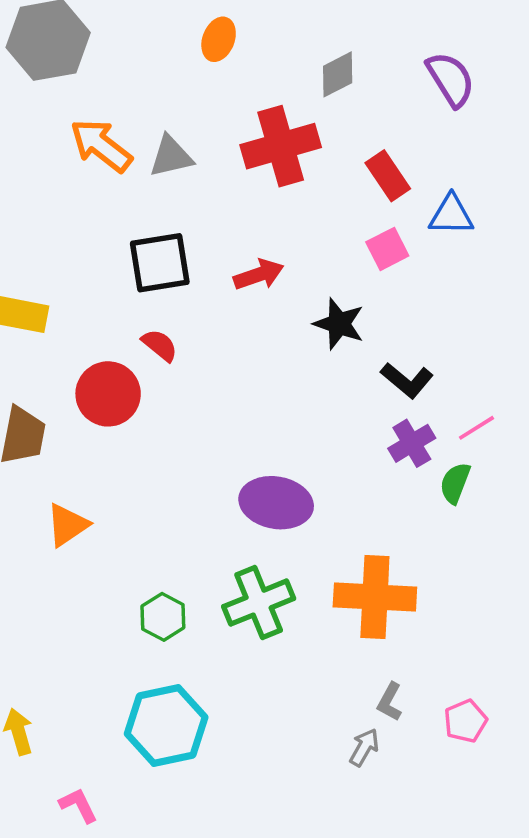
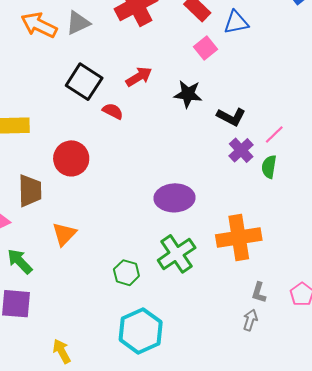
black square: (160, 263) -> (84, 82), turned -36
red semicircle: (160, 345) -> (113, 111), moved

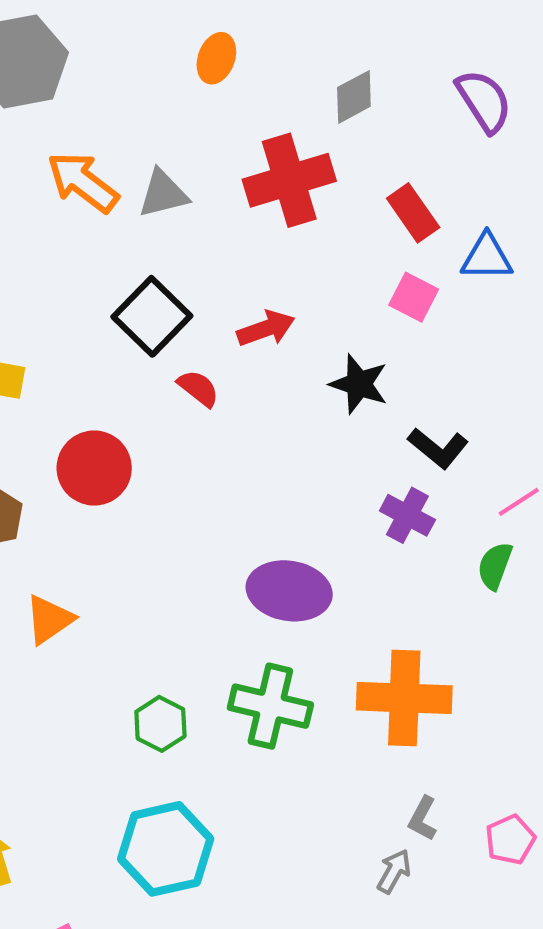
pink square: (205, 48) -> (414, 297), turned -35
purple cross: (241, 150) -> (407, 515), moved, turned -30
green cross: (177, 254) -> (270, 706), turned 36

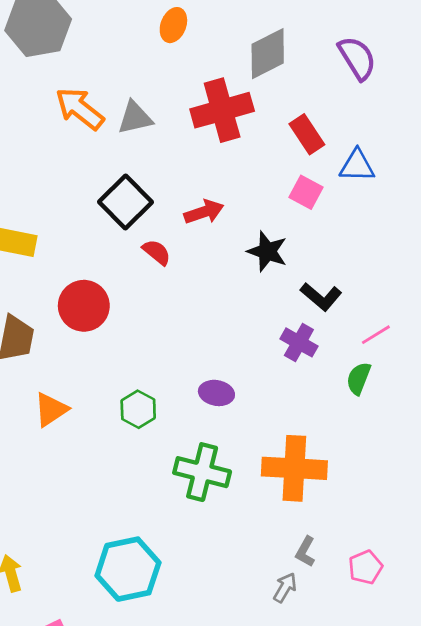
gray diamond: (354, 97) -> (268, 54), size x1.4
purple ellipse: (289, 591) -> (216, 393), size x0.6
green hexagon: (160, 724) -> (138, 409), moved

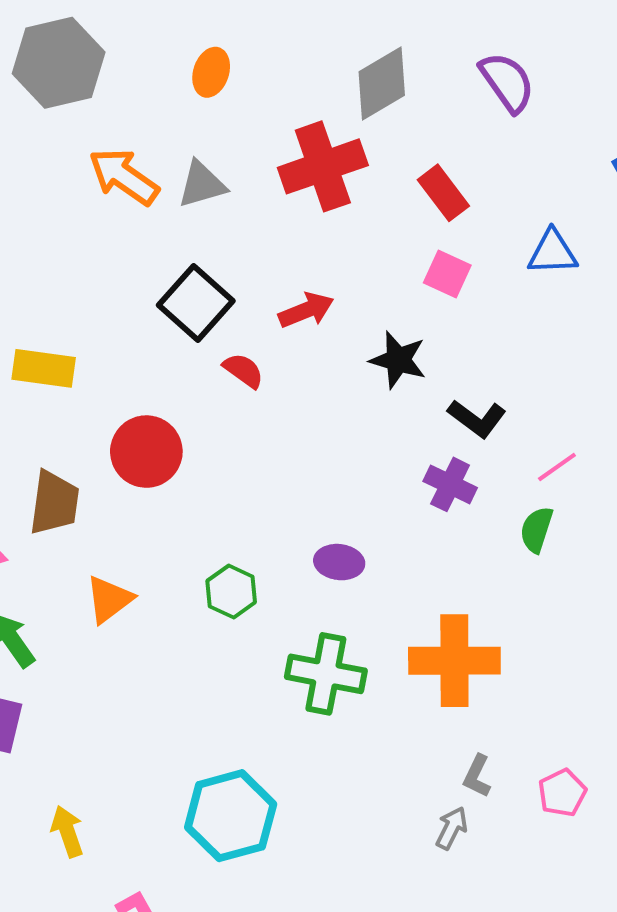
orange ellipse: (173, 25) -> (211, 72), moved
blue triangle: (357, 166) -> (552, 252), moved

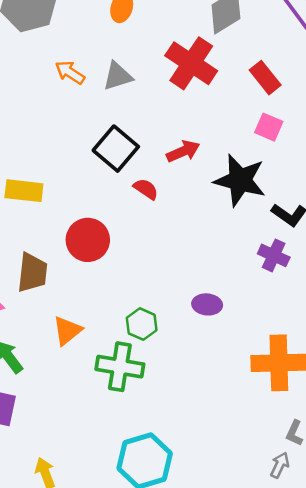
red cross: (323, 166) -> (191, 63), turned -36
orange arrow: (124, 176) -> (70, 72), size x0.7
black star: (398, 360) -> (240, 180), size x1.5
green cross: (326, 674) -> (120, 367), moved

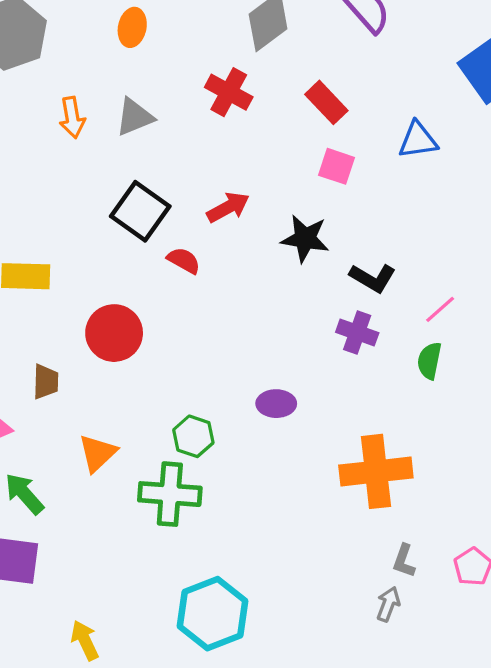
red cross: (191, 63) -> (229, 92), size x0.7
orange arrow: (70, 72) -> (72, 117), turned -128
black star: (240, 180) -> (305, 239), size x0.7
brown trapezoid: (32, 273) -> (46, 382), size x0.7

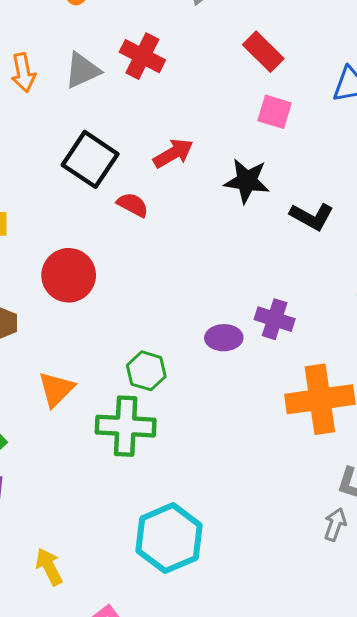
red cross: (229, 92) -> (142, 56), moved
purple cross: (357, 332) -> (275, 319), moved

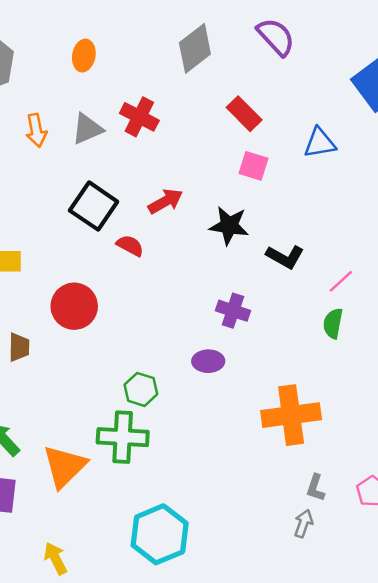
purple cross: (275, 319) -> (233, 311), moved
orange triangle: (56, 389) -> (65, 466), moved, size x1.4

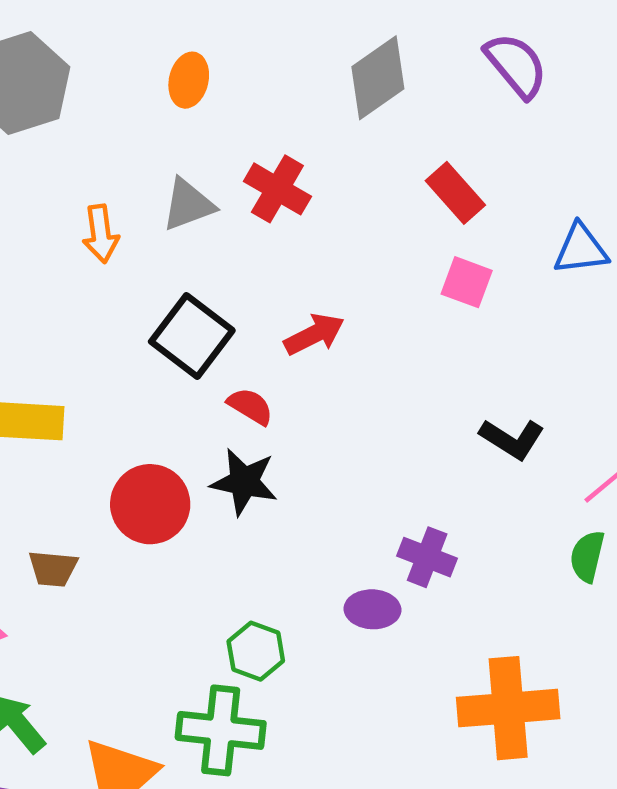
orange arrow: (36, 130) -> (101, 234), moved
black star: (229, 226) -> (244, 482), moved
purple cross: (233, 311) -> (427, 557), moved
brown trapezoid: (19, 347) -> (53, 569), turned 92

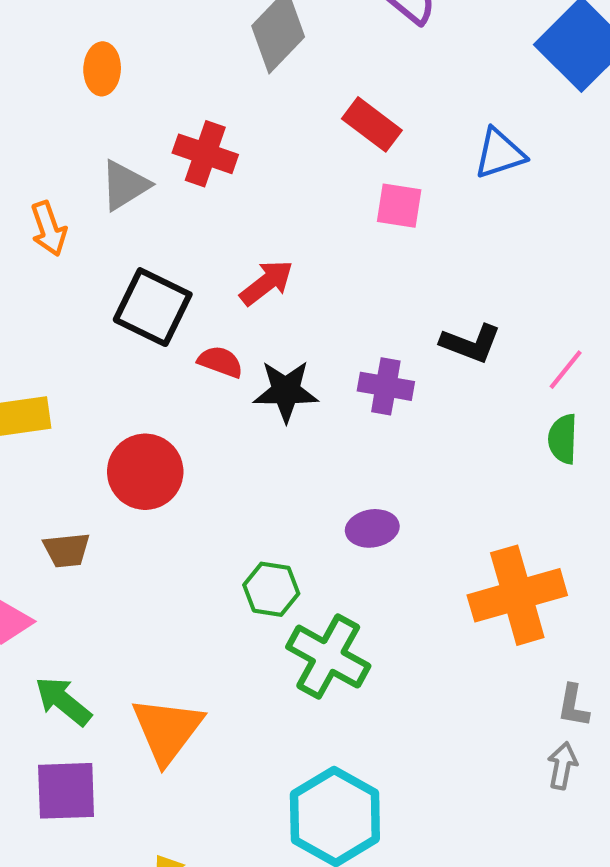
black star: (244, 482) -> (286, 391), moved
purple cross: (427, 557) -> (386, 386), moved
green cross: (221, 730) -> (328, 657), moved, turned 34

